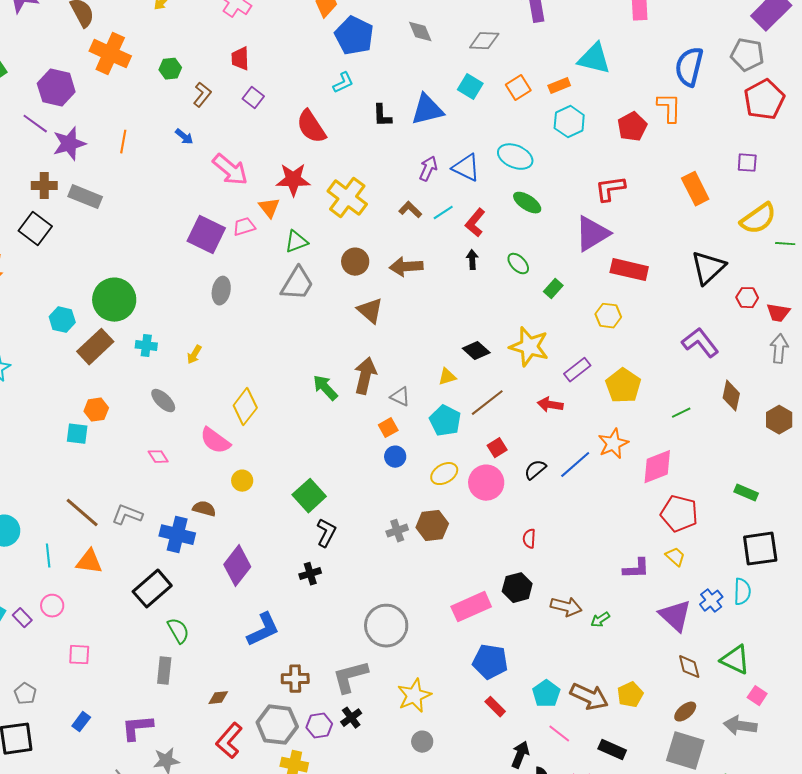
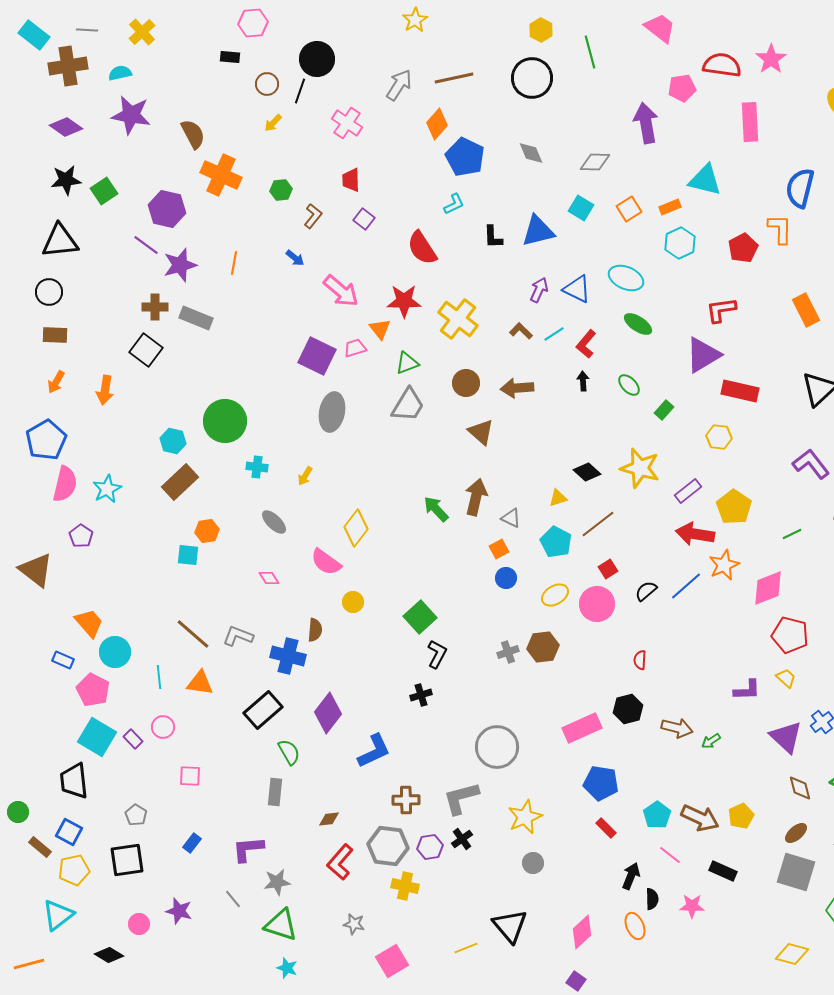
gray ellipse: (221, 291) -> (332, 412), size x1.4
brown rectangle: (95, 347) -> (180, 482), moved
red arrow: (550, 405) -> (695, 534), moved, size x1.5
brown semicircle: (204, 509) -> (315, 630), turned 80
purple diamond: (237, 566) -> (328, 713), moved

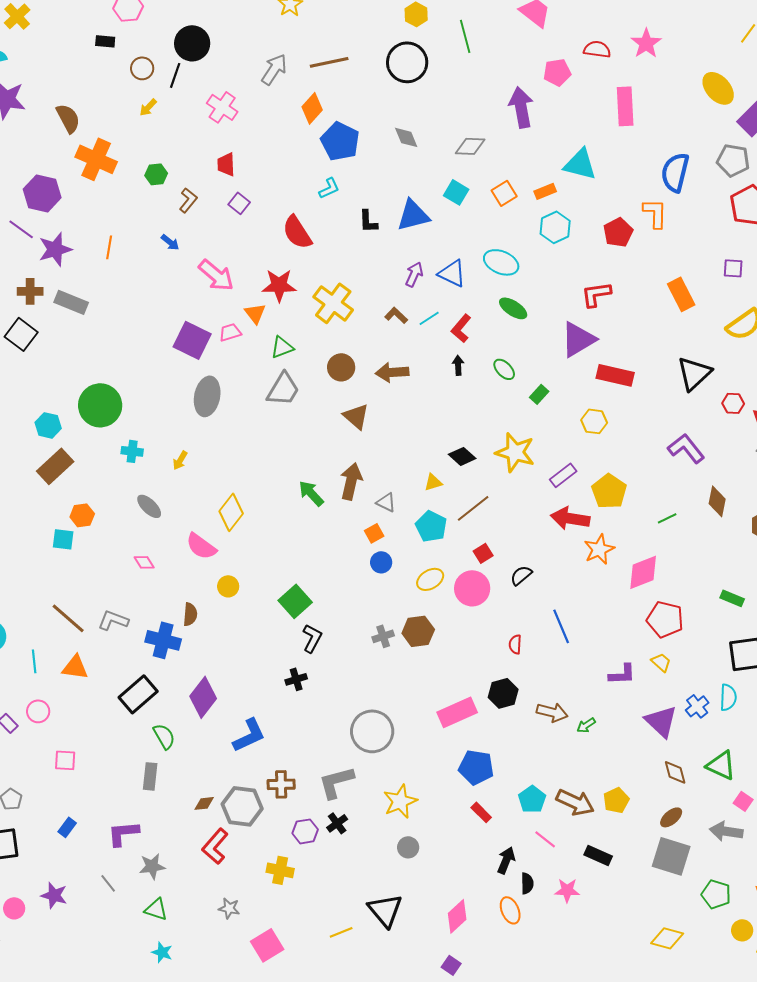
red semicircle: (722, 65) -> (597, 49), size x0.7
blue line: (686, 586) -> (561, 626), moved, turned -72
gray hexagon: (388, 846) -> (242, 806), moved
green triangle: (281, 925) -> (156, 909), size x0.7

